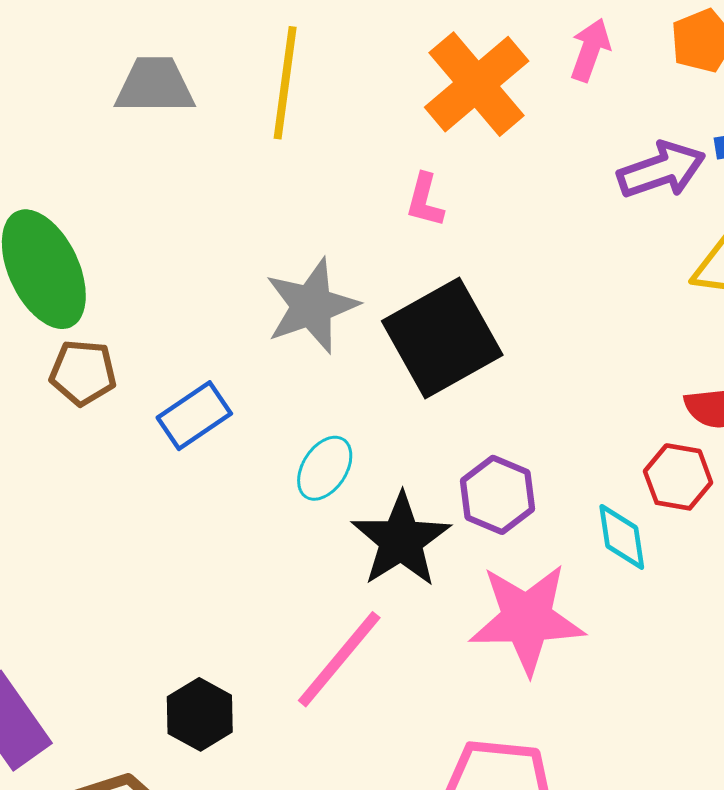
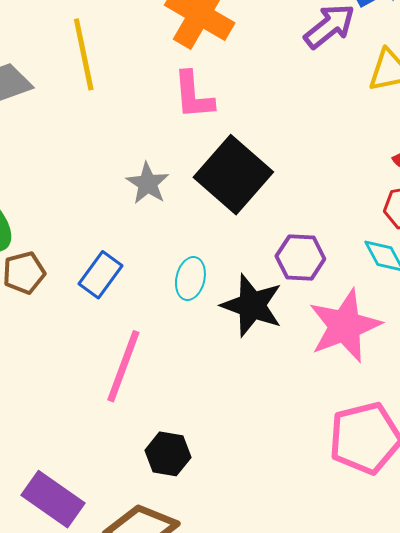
pink L-shape: (425, 200) -> (193, 95), size x1.5
gray star: (312, 306) -> (148, 183), size x0.7
pink line: (339, 659) -> (123, 366), moved

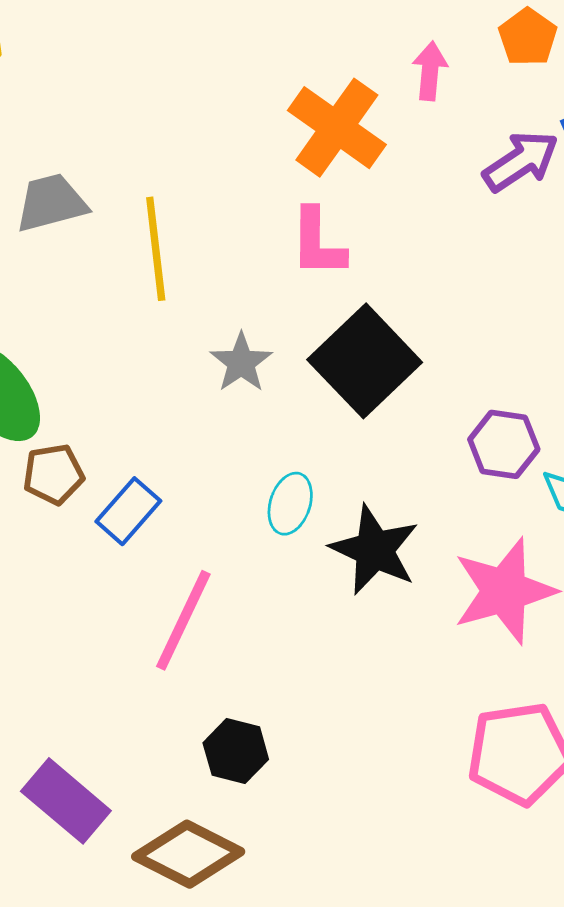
yellow line: (84, 54) -> (156, 249), moved
purple hexagon: (300, 257) -> (504, 444), moved
blue rectangle: (100, 275) -> (128, 511), moved

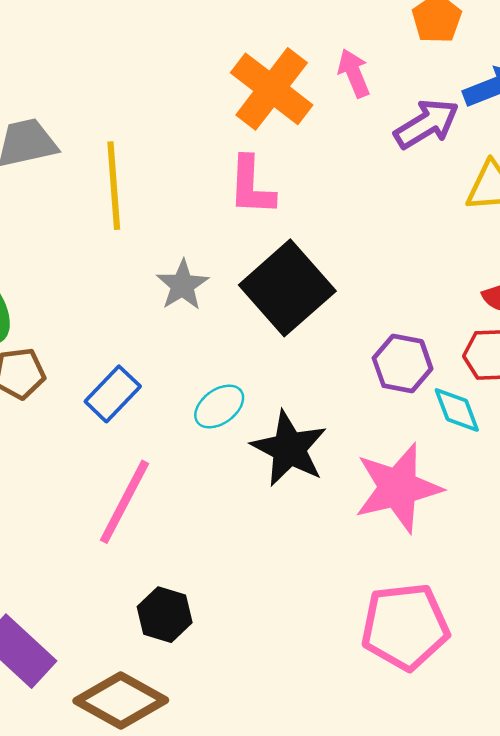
pink arrow: (430, 71) -> (354, 73), moved, turned -30
cyan ellipse: (290, 504) -> (219, 406), turned 33
blue rectangle: (128, 511) -> (113, 394), moved

